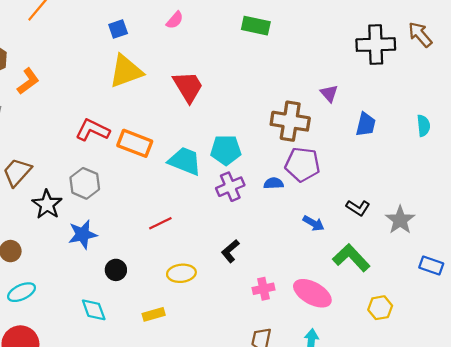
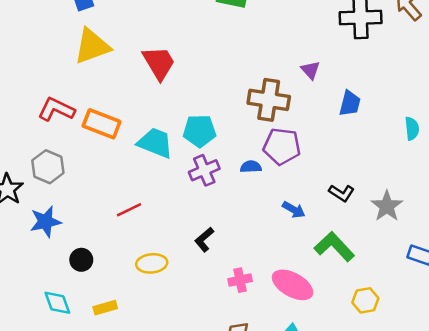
cyan semicircle: (423, 126) -> (412, 129), moved
yellow rectangle: (154, 314) -> (105, 308), moved

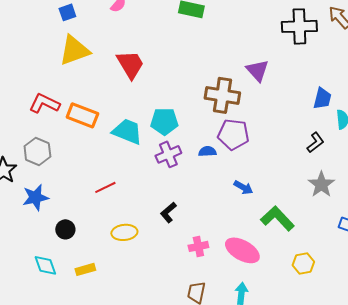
purple triangle: (310, 70) -> (257, 70), size x1.4
blue trapezoid: (350, 103) -> (322, 98), moved
black L-shape: (341, 193) -> (315, 142), moved, turned -70

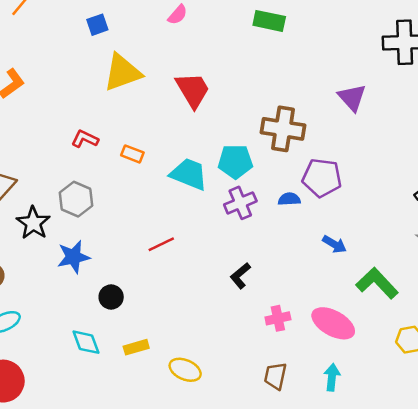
blue square: (67, 12) -> (97, 25), moved
brown cross: (222, 95) -> (283, 129), moved
red L-shape: (44, 103) -> (85, 139), size x0.7
orange rectangle: (82, 115) -> (132, 154), size x0.6
yellow ellipse: (124, 232) -> (185, 370), moved, turned 30

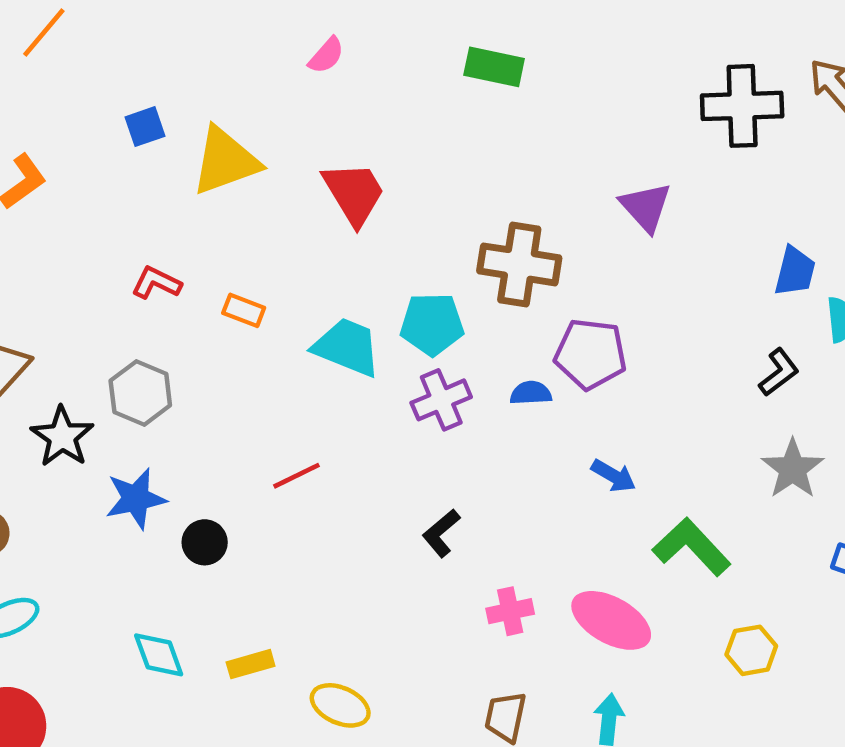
blue square: (97, 25) -> (145, 127), moved
black circle: (111, 297) -> (205, 542), moved

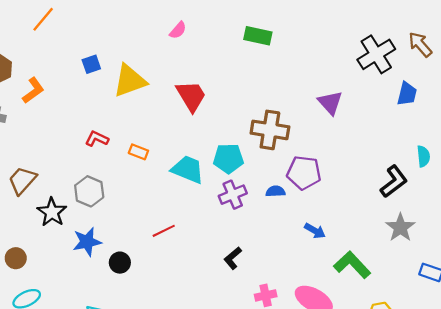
black cross: (742, 106) -> (376, 54), turned -30
blue trapezoid: (795, 271) -> (407, 94), moved
black L-shape: (779, 372) -> (394, 181), size x1.4

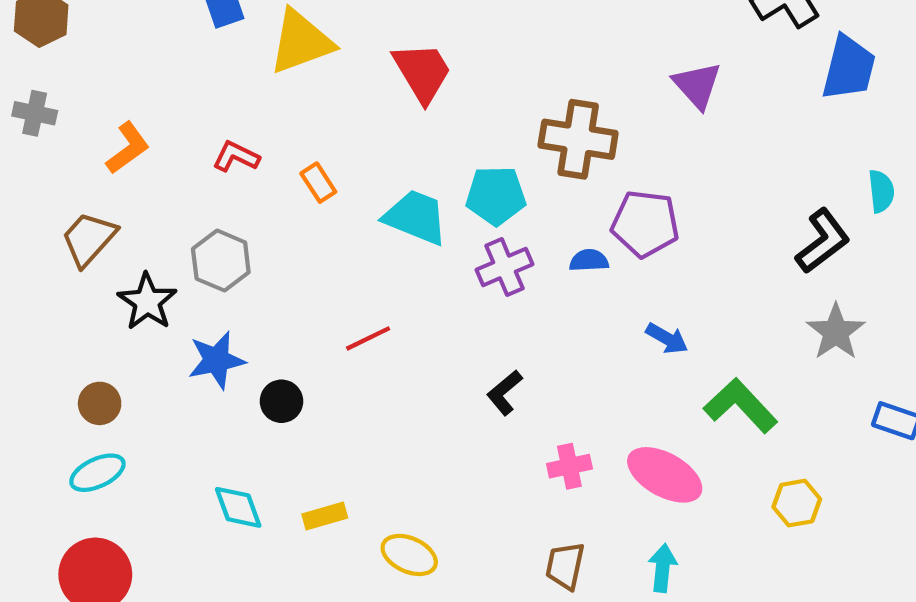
orange L-shape: (33, 91) -> (128, 148), moved
blue trapezoid: (407, 94) -> (849, 68), size x1.4
orange rectangle: (138, 152) -> (318, 183), turned 36
brown circle: (16, 258) -> (100, 403), moved

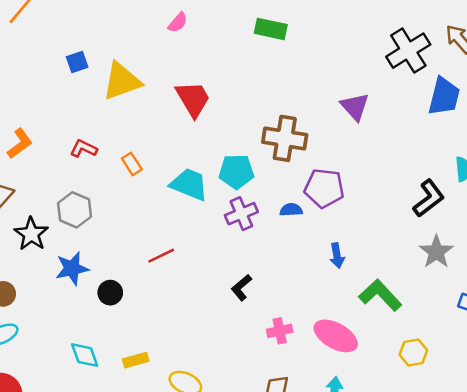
blue arrow: (667, 338) -> (337, 256), turned 50

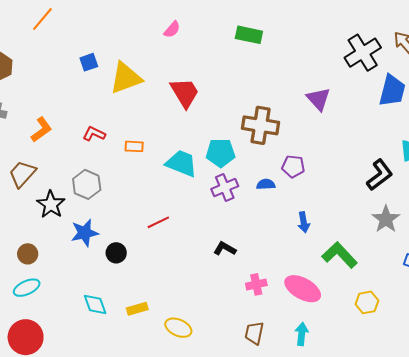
orange rectangle: (132, 164) -> (134, 146), turned -54
purple pentagon: (324, 188) -> (293, 166), size x0.7
black L-shape: (241, 288) -> (225, 249), turned 70

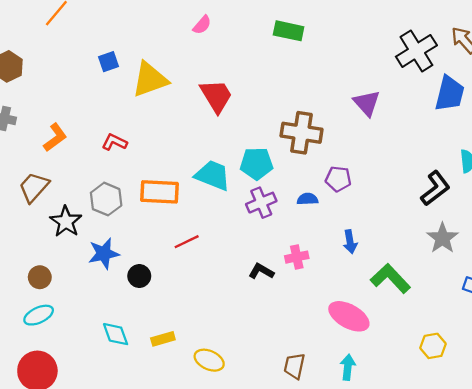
orange rectangle: (134, 146) -> (159, 192), moved, size x1.8
pink cross: (256, 284) -> (297, 257), moved
yellow hexagon: (367, 302) -> (433, 346), moved

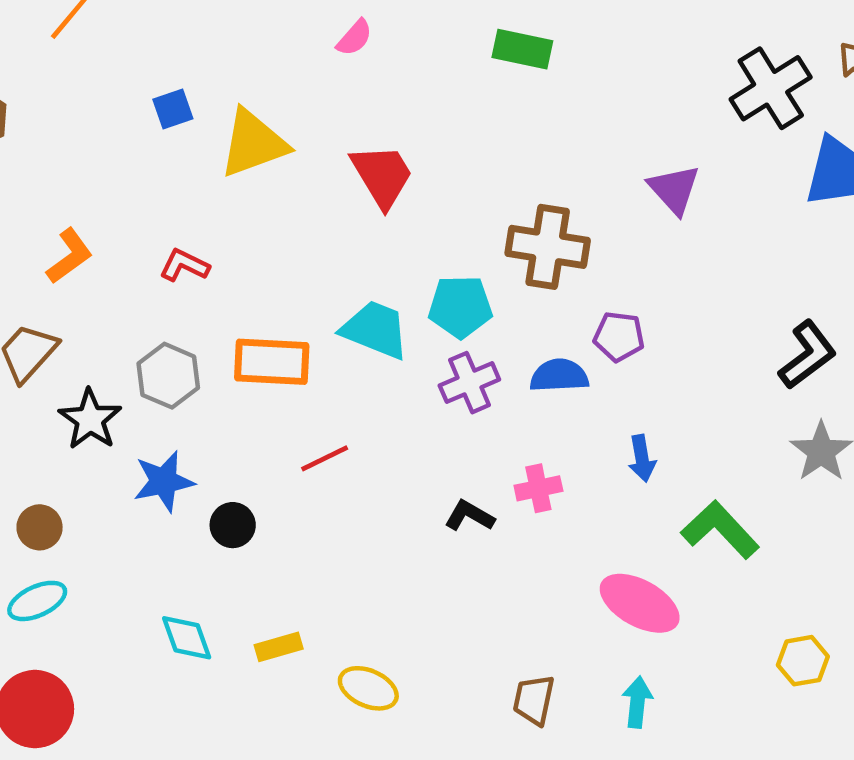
blue semicircle: (307, 199) -> (559, 376), size x1.4

